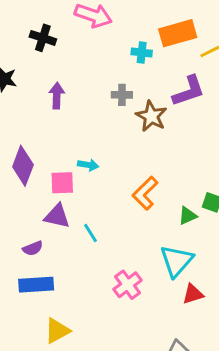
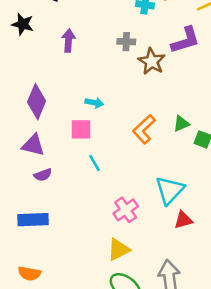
pink square: (62, 183) -> (81, 129), moved
purple triangle: (57, 216) -> (33, 145), moved
green triangle: (187, 216) -> (181, 124), moved
blue rectangle: (36, 285) -> (33, 220), moved
yellow triangle: (57, 331) -> (118, 250), moved

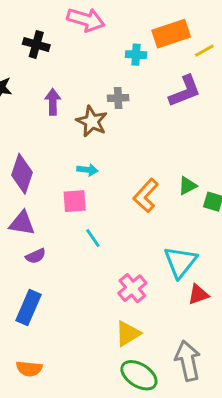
brown star: (152, 61) -> (92, 121), moved
blue rectangle: (33, 220) -> (28, 307), turned -60

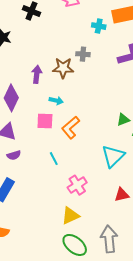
purple arrow: (53, 102) -> (37, 74), moved
brown star: (92, 121) -> (63, 68), turned -30
orange L-shape: (146, 195) -> (71, 128), moved
cyan line: (93, 238) -> (54, 159), moved
cyan triangle: (180, 262) -> (113, 156), moved

